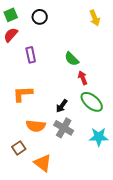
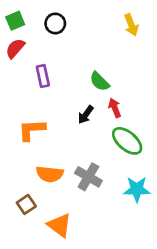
black arrow: (62, 106) -> (86, 115), moved

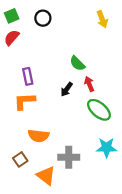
purple rectangle: (43, 76) -> (28, 76), moved
gray cross: (88, 177) -> (69, 157), moved, turned -30

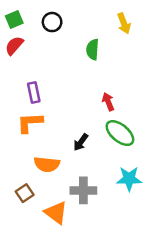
green semicircle: (77, 63) -> (93, 49), moved, turned 49
black arrow: (67, 89) -> (81, 142), moved

